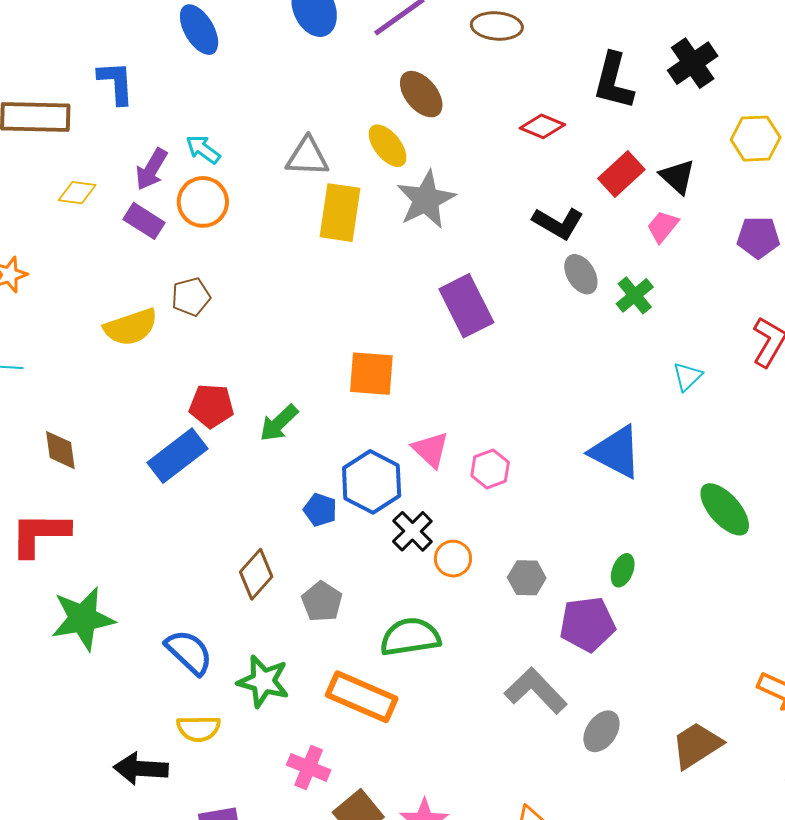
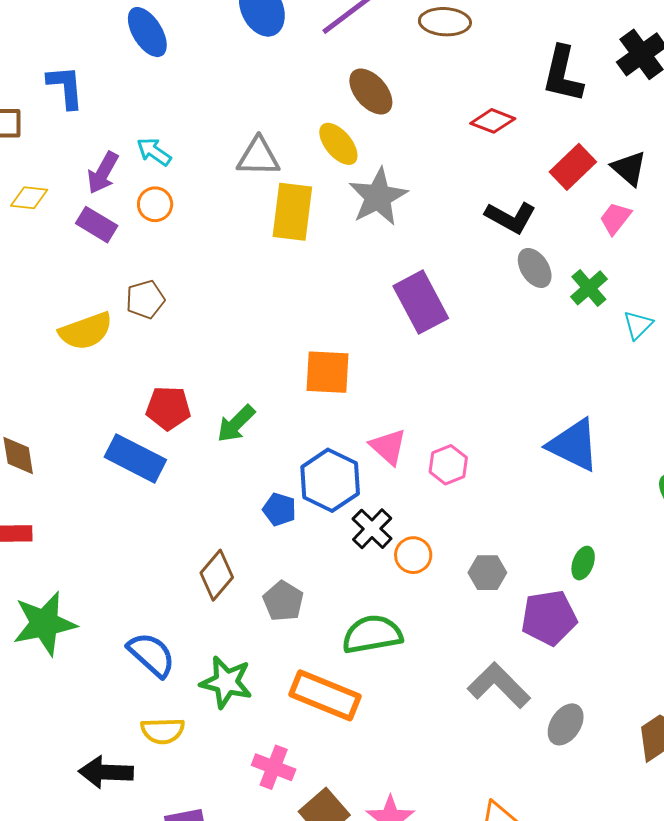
orange circle: (203, 202) -> (155, 204), size x0.7
cyan triangle: (687, 376) -> (638, 325), moved
blue rectangle: (177, 456) -> (135, 458), turned 66

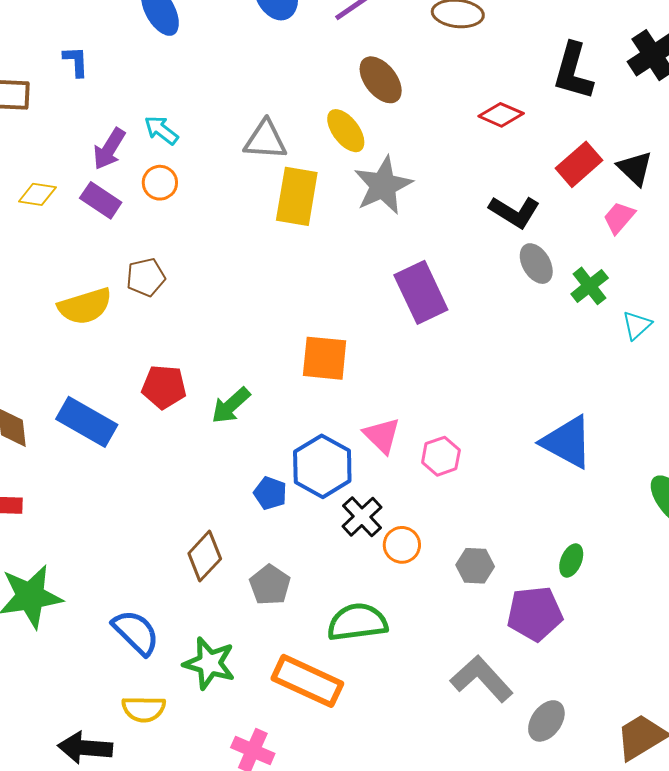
blue L-shape: (66, 87) -> (76, 61), size x0.7
yellow diamond: (29, 198) -> (37, 194), moved
blue rectangle: (135, 458) -> (87, 422), moved

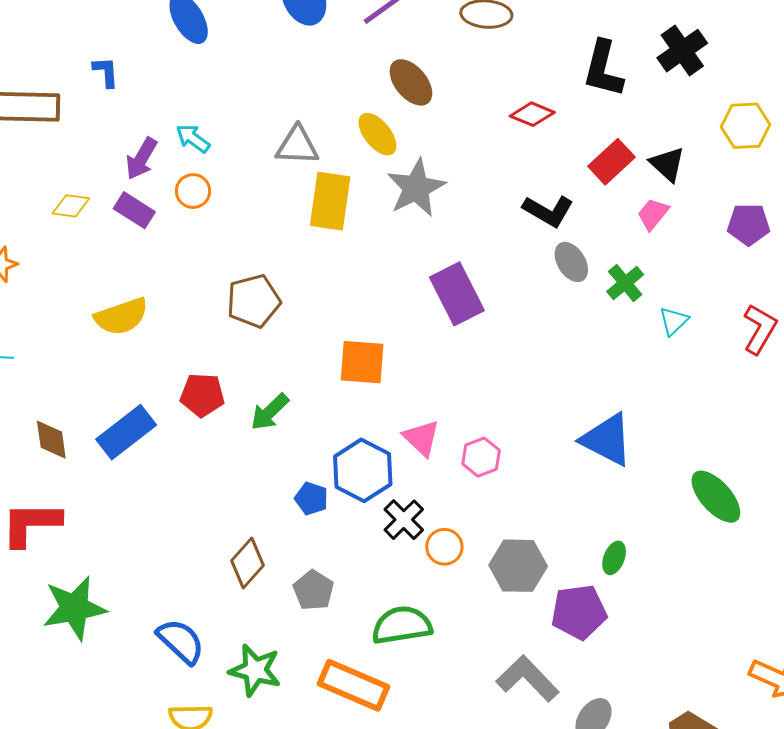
brown pentagon: (146, 277) -> (254, 301), moved, size x1.4
blue rectangle: (87, 422) -> (126, 432), turned -66
gray hexagon: (475, 566) -> (518, 566), size x1.5

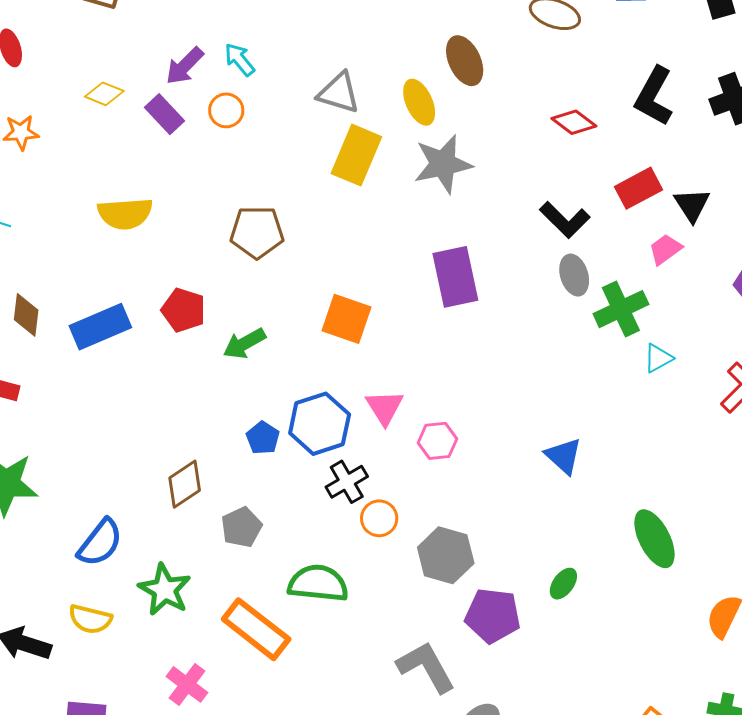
green cross: (625, 283) -> (621, 309), size x1.4
blue triangle: (607, 440) -> (564, 456), size x0.7
green ellipse: (614, 558) -> (563, 584), moved
blue semicircle: (181, 641) -> (100, 543), turned 70

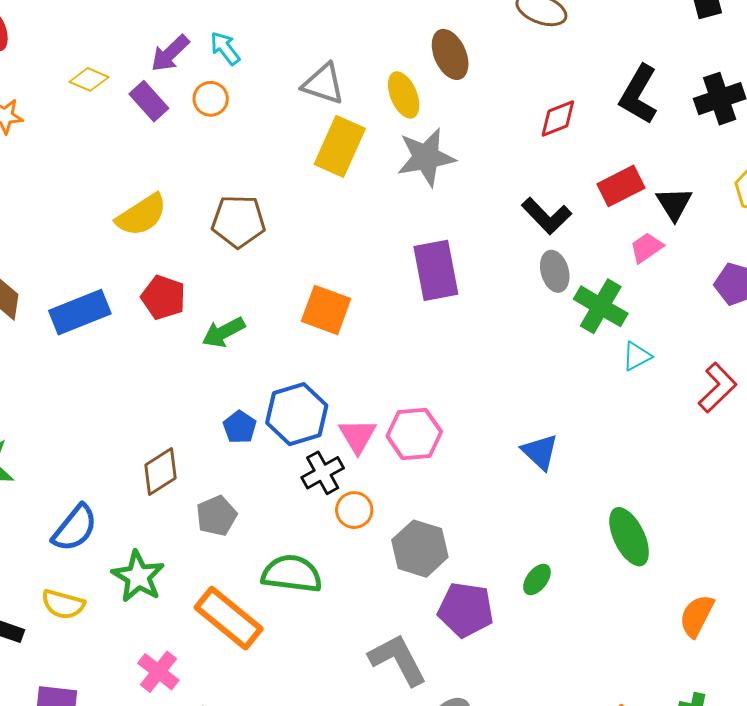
red diamond: (574, 122) -> (558, 118), turned -60
yellow semicircle: (125, 214) -> (142, 215), moved, turned -30
green cross: (621, 309) -> (601, 306), turned -36
pink triangle: (385, 407) -> (358, 436), moved
pink hexagon: (437, 441) -> (414, 434), size x1.4

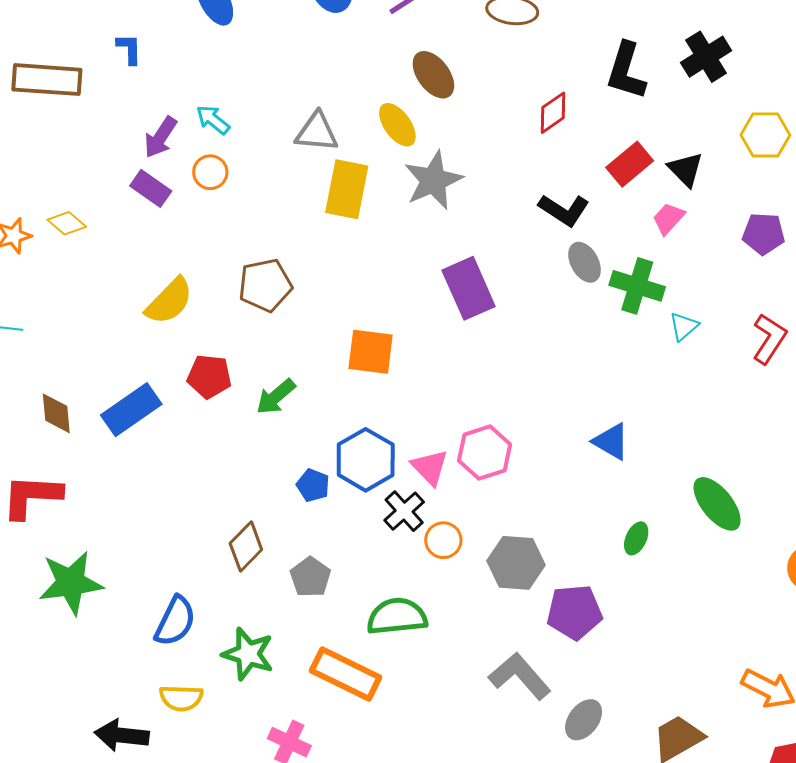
yellow diamond: (89, 79) -> (67, 223), moved, turned 30
green ellipse: (537, 579) -> (636, 538), moved

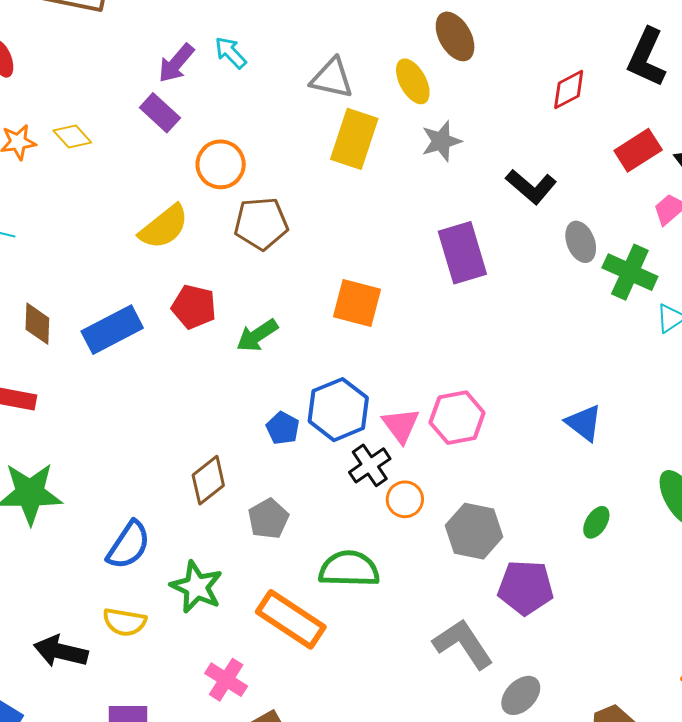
orange circle: (210, 172) -> (221, 164), moved, size x1.4
gray star: (433, 180) -> (441, 141), size x0.7
black L-shape: (564, 210) -> (531, 187), moved

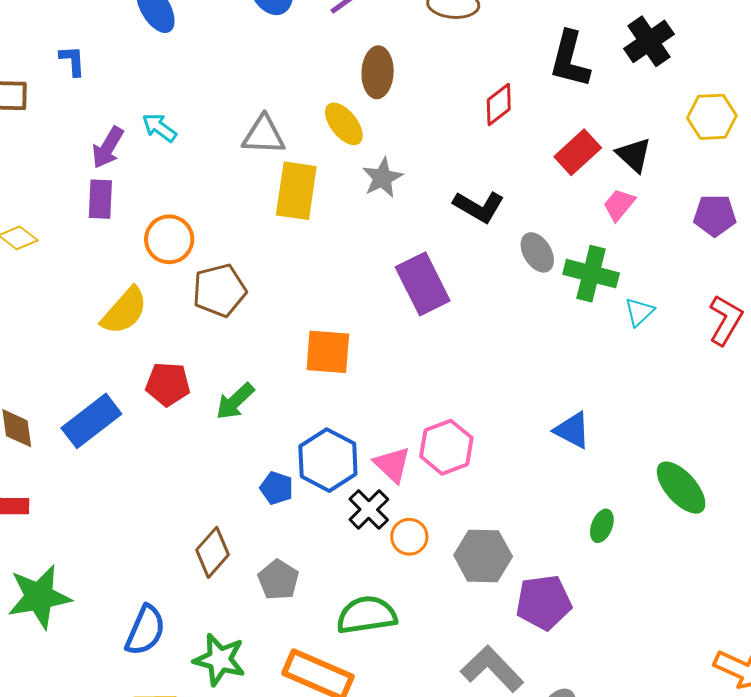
brown ellipse: (455, 36) -> (378, 72), turned 42
purple rectangle: (160, 113) -> (100, 199), turned 60

